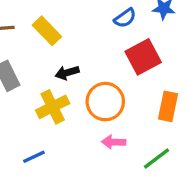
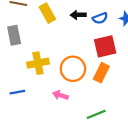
black arrow: (67, 73) -> (78, 15), moved
orange rectangle: (168, 106) -> (101, 73), moved
pink arrow: (114, 142) -> (60, 95), moved

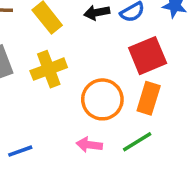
yellow cross: (38, 63) -> (49, 69), moved
green line: (96, 114) -> (137, 142), moved

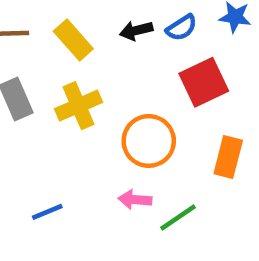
orange rectangle: (149, 98) -> (228, 157), moved
green line: (137, 142) -> (178, 218), moved

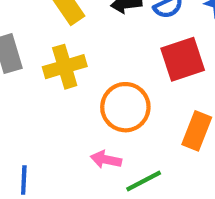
blue line: (47, 212) -> (24, 180), moved, turned -72

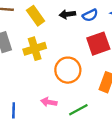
pink arrow: (106, 160) -> (49, 102), moved

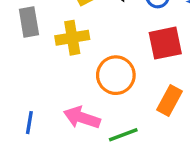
pink arrow: (49, 102) -> (82, 118), size x1.5

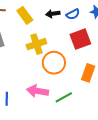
yellow cross: (72, 38) -> (36, 44), moved

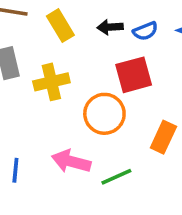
red square: (80, 39) -> (134, 75), moved
yellow cross: (36, 44) -> (51, 82), moved

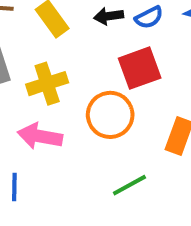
pink arrow: (71, 161) -> (40, 136), moved

